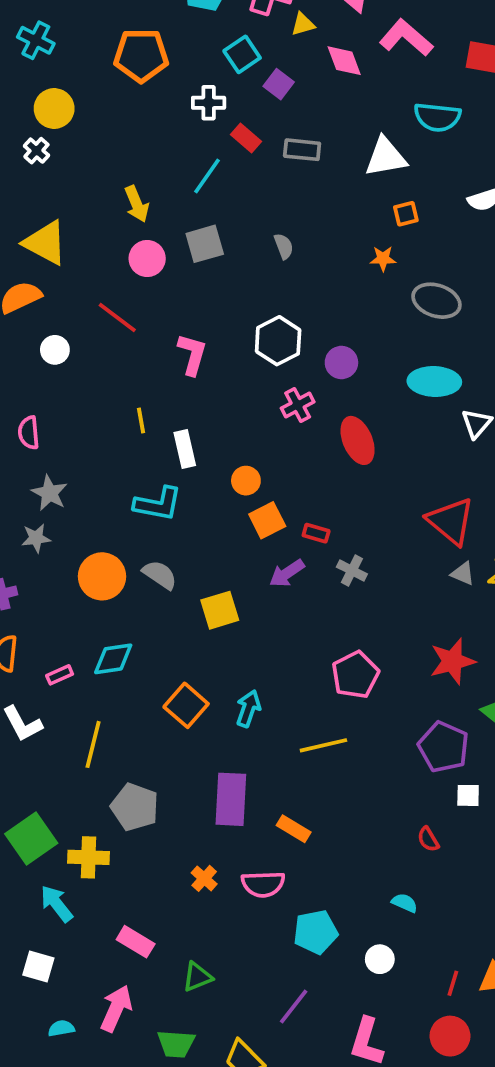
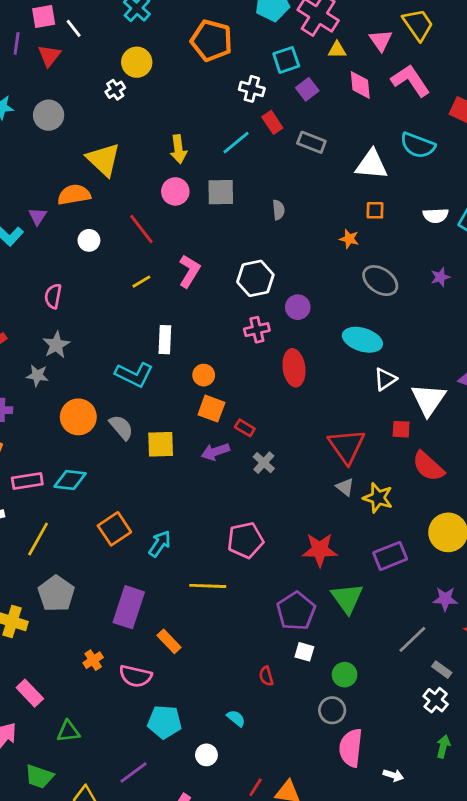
yellow line: (141, 420) -> (141, 282), moved, turned 54
orange square: (267, 520) -> (211, 409), turned 32
yellow square: (220, 610) -> (161, 444), moved
pink rectangle: (60, 675) -> (27, 481), size x1.5

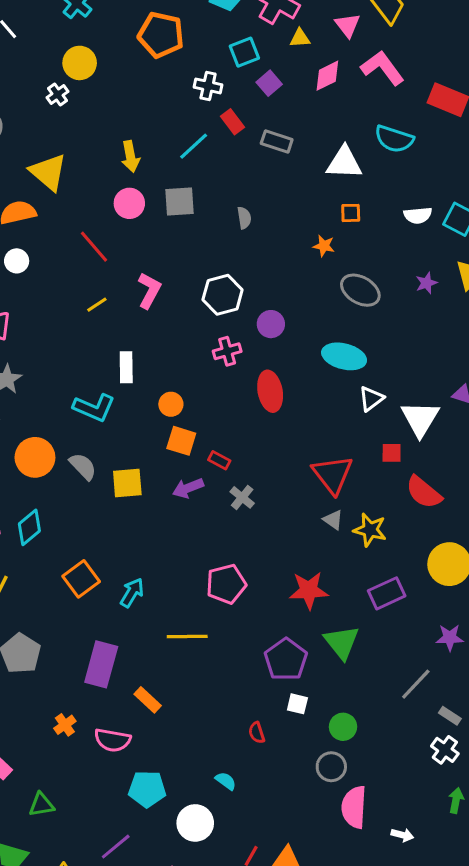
pink diamond: (360, 85) -> (327, 76), turned 72
white circle: (89, 240) -> (17, 261), moved
cyan diamond: (70, 480) -> (29, 527), turned -44
white circle: (206, 755) -> (195, 823), size x1.5

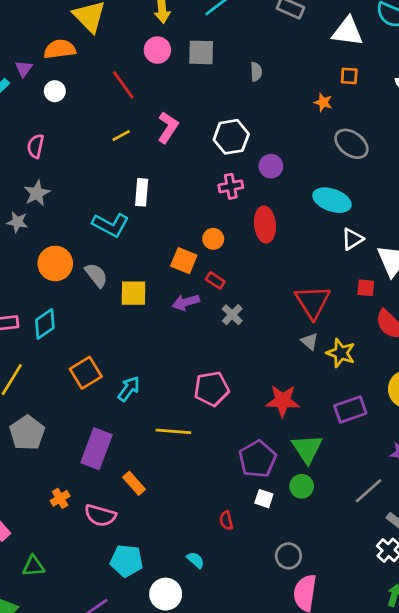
orange circle: (171, 404) -> (213, 239), moved
green circle: (343, 727) -> (302, 486), moved

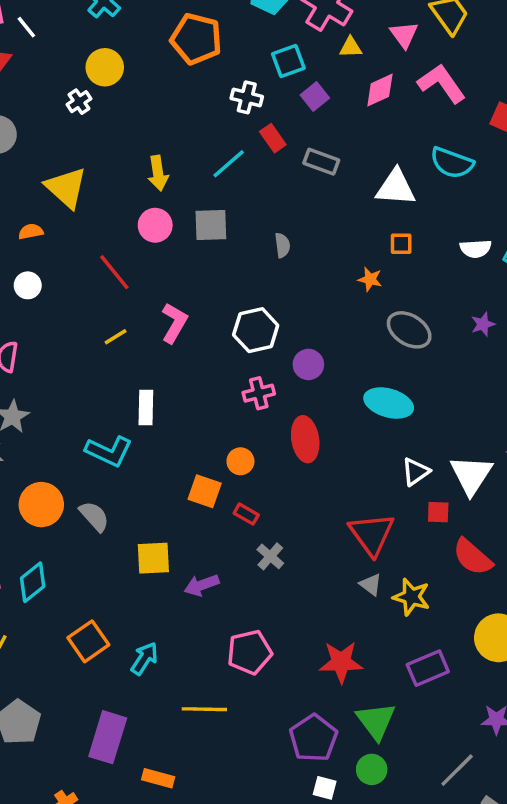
orange semicircle: (60, 49) -> (31, 232), size x0.6
white triangle: (352, 239) -> (416, 472), moved
yellow square: (133, 293) -> (153, 558), moved
purple arrow: (186, 302) -> (201, 585), moved
orange rectangle: (134, 483) -> (158, 778), turned -30

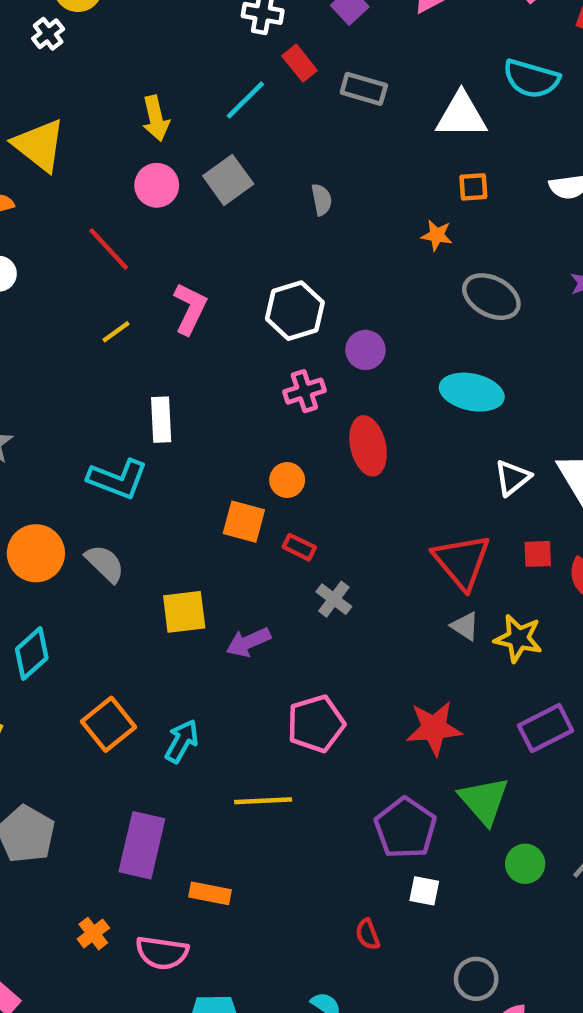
gray square: (211, 225) -> (228, 180), turned -30
red square: (438, 512) -> (538, 554), moved
green circle: (372, 769) -> (525, 864), moved

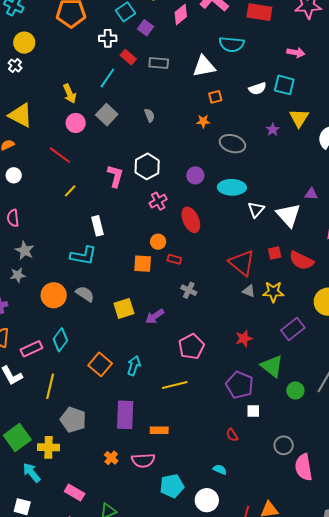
pink L-shape: (190, 309) -> (115, 176), moved
purple circle: (365, 350) -> (195, 175), moved
white triangle: (512, 478) -> (256, 210), moved
red rectangle: (299, 547) -> (174, 259), moved
red star: (434, 728) -> (244, 339), size x0.7

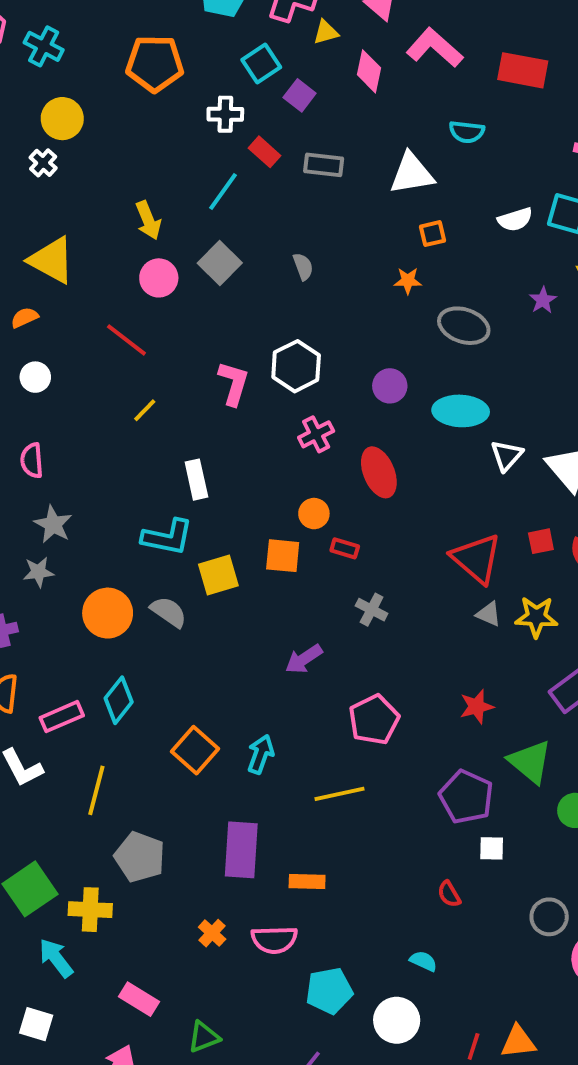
pink diamond: (181, 15) -> (369, 71), turned -40
cyan semicircle: (232, 44) -> (467, 132), size x0.7
yellow square: (124, 308) -> (218, 575), moved

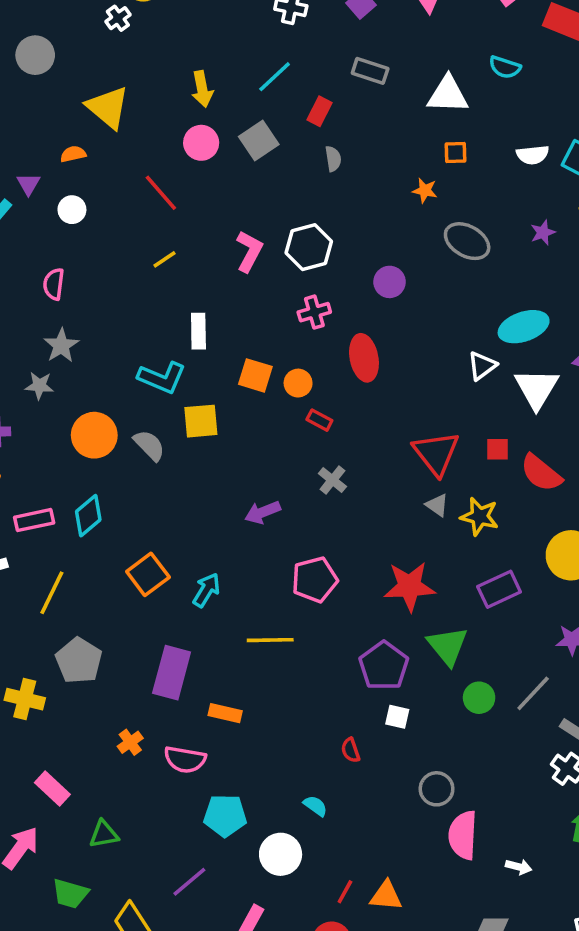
red rectangle: (264, 152) -> (319, 111), moved, turned 64
cyan ellipse: (461, 411) -> (524, 327), moved, turned -33
orange square: (283, 556) -> (255, 375), moved
red star: (477, 707) -> (409, 586), size x1.6

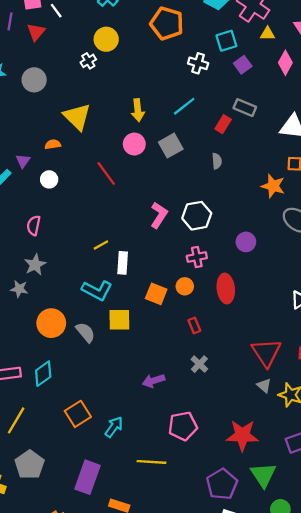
red rectangle: (319, 111) -> (223, 124), moved
orange star: (425, 190) -> (273, 186), size x1.5
yellow line: (164, 259) -> (101, 245), moved
orange circle: (298, 383) -> (185, 286), moved
red rectangle: (319, 420) -> (194, 325), turned 35

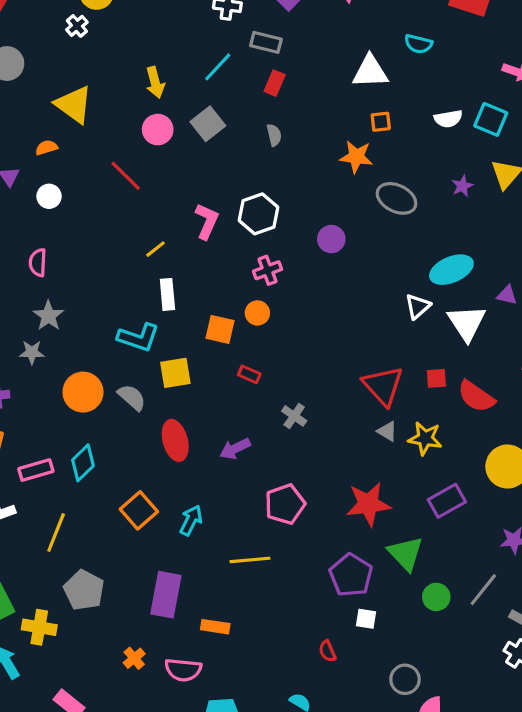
gray rectangle: (245, 108) -> (266, 42), moved
yellow line: (101, 245) -> (155, 249), moved
red ellipse: (226, 289) -> (175, 440), moved
red rectangle: (194, 325) -> (249, 374), moved, turned -35

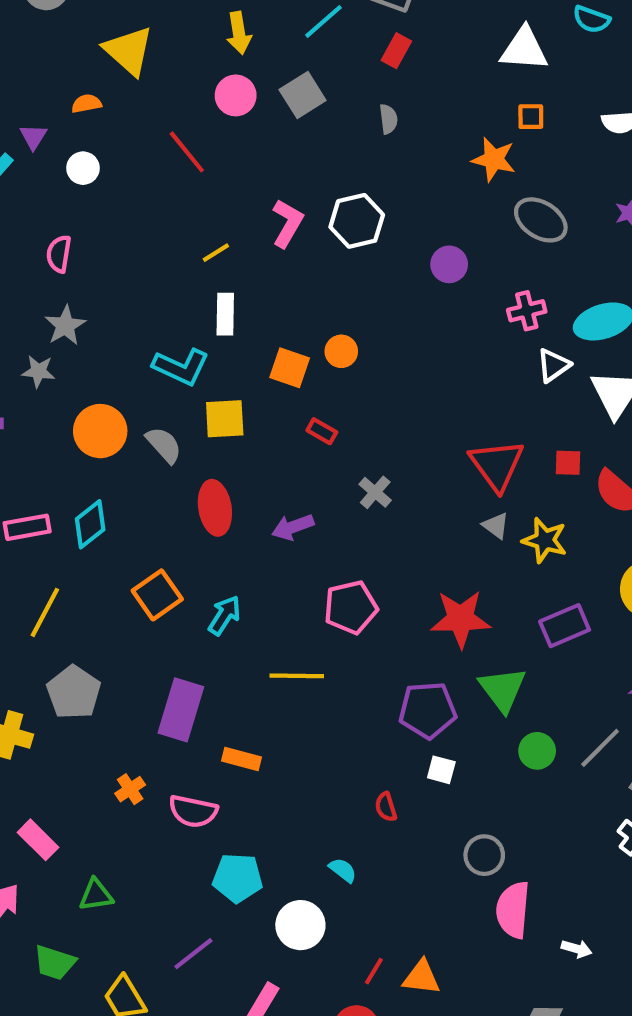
pink cross: (268, 270) -> (527, 311), moved
purple pentagon: (351, 575) -> (428, 710), turned 30

